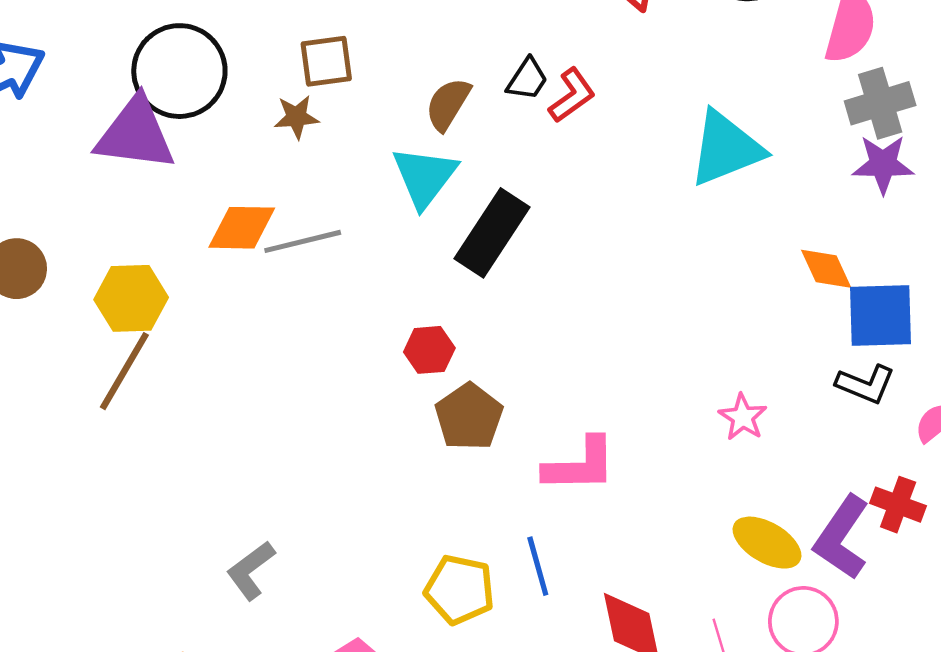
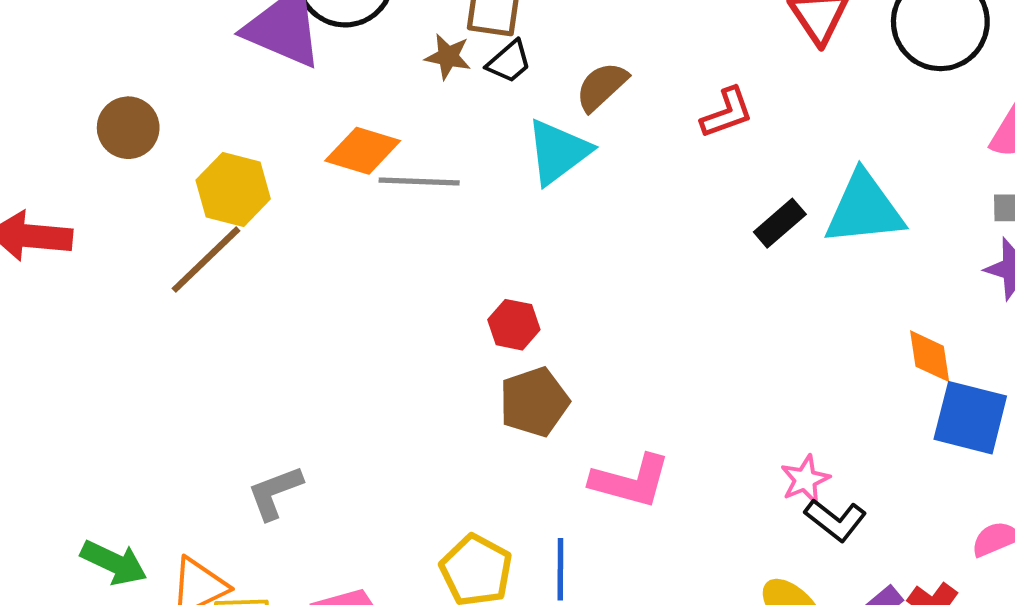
black trapezoid: (527, 79) -> (509, 62), moved
black rectangle: (492, 233) -> (780, 223), moved, size x0.6
black L-shape: (866, 384) -> (835, 520), moved

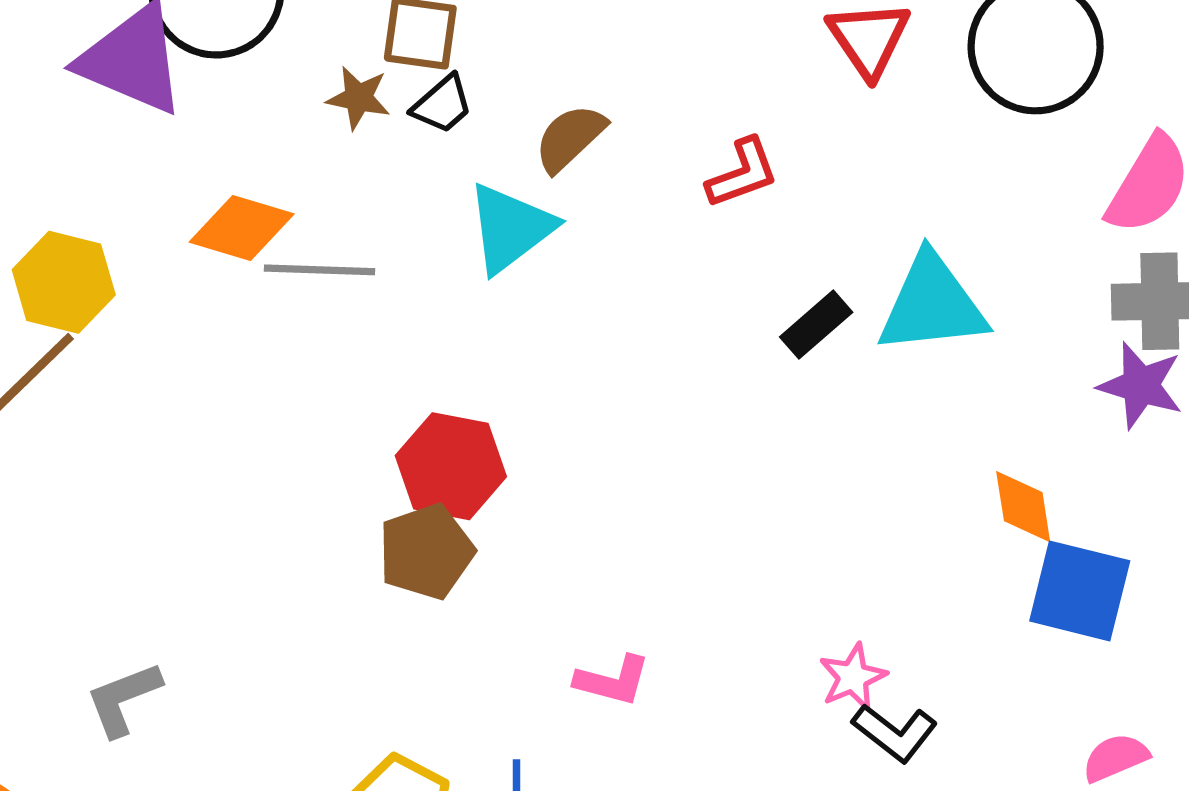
red hexagon: (514, 325) -> (451, 466), size x1.5
brown pentagon: (534, 402) -> (426, 552), moved
pink L-shape: (630, 481) -> (613, 681), size x0.7

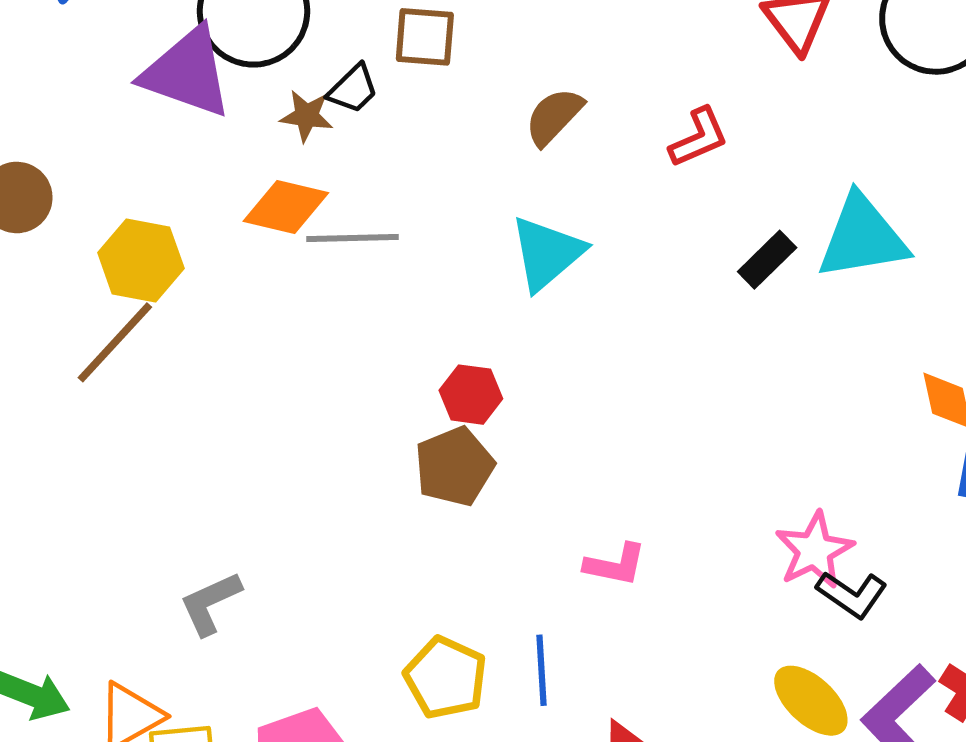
brown star: (358, 98) -> (307, 116), moved
black trapezoid: (442, 104) -> (353, 89), moved
cyan triangle: (510, 228) -> (547, 253), moved
red hexagon: (451, 466) -> (471, 395), size x0.7
pink star: (853, 677) -> (814, 550), size x1.4

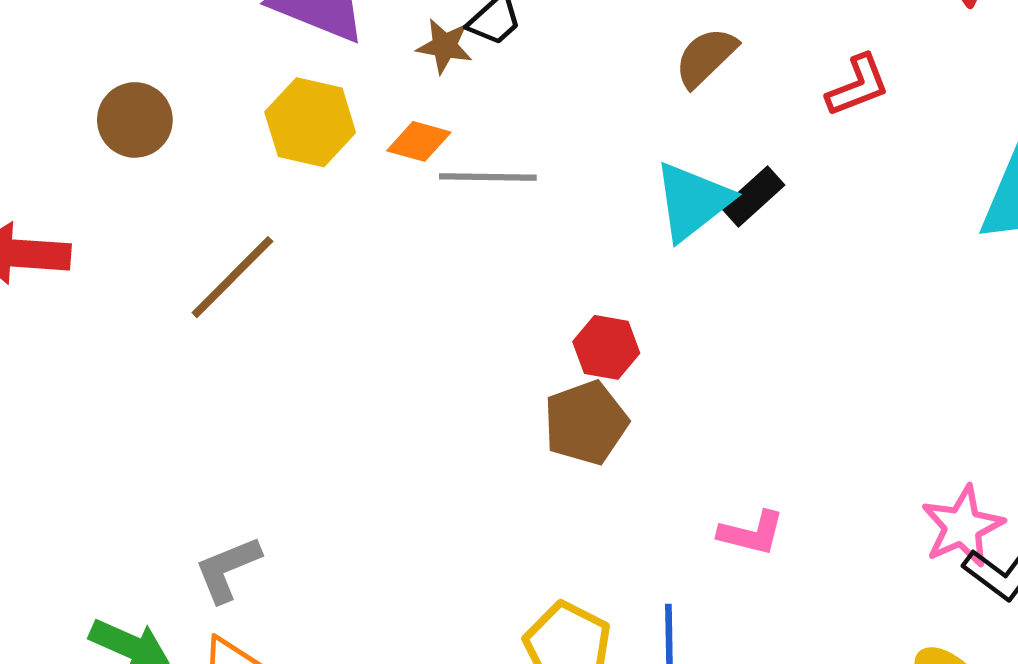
orange diamond: (286, 207) -> (419, 141), size x0.7
yellow hexagon: (141, 260) -> (310, 122), moved
black rectangle: (767, 260) -> (753, 196), moved
gray L-shape: (210, 603) -> (228, 569), moved

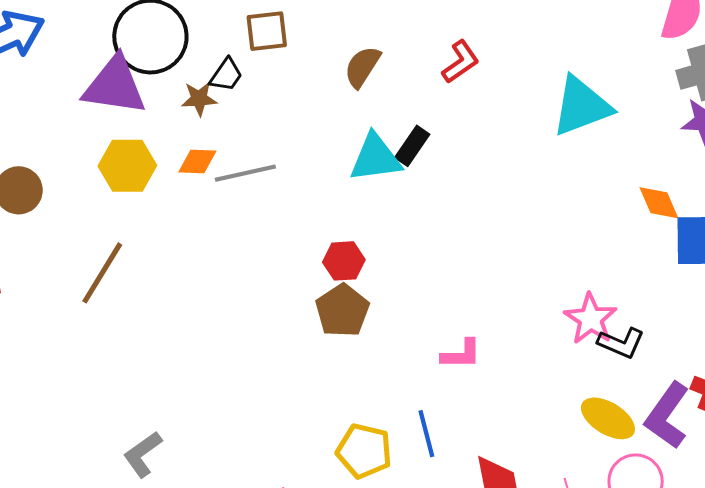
cyan triangle: (692, 201) -> (375, 158), turned 44

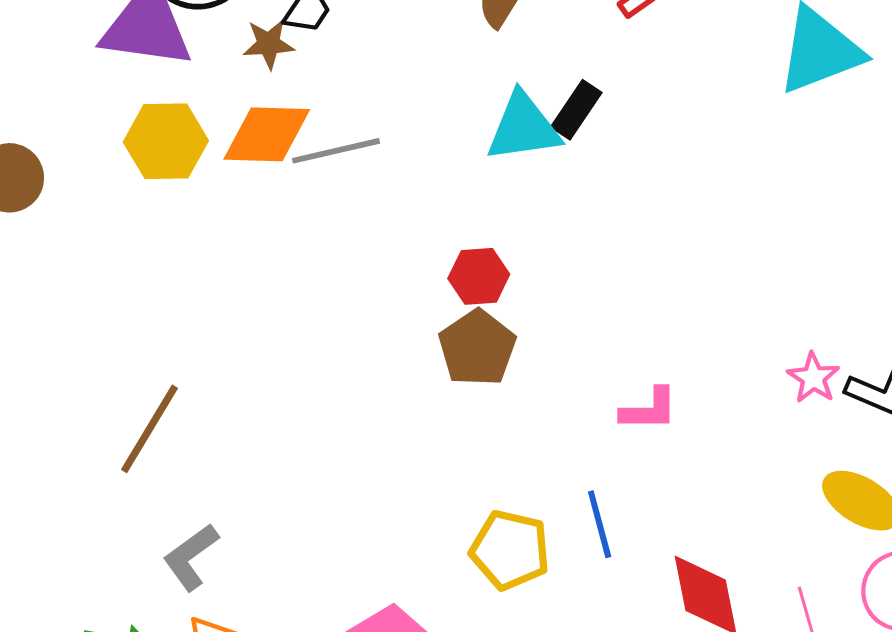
orange diamond: (197, 161) -> (267, 134), size x1.6
brown line: (102, 273) -> (149, 429), moved
pink star: (591, 319) -> (813, 378), moved, size x0.7

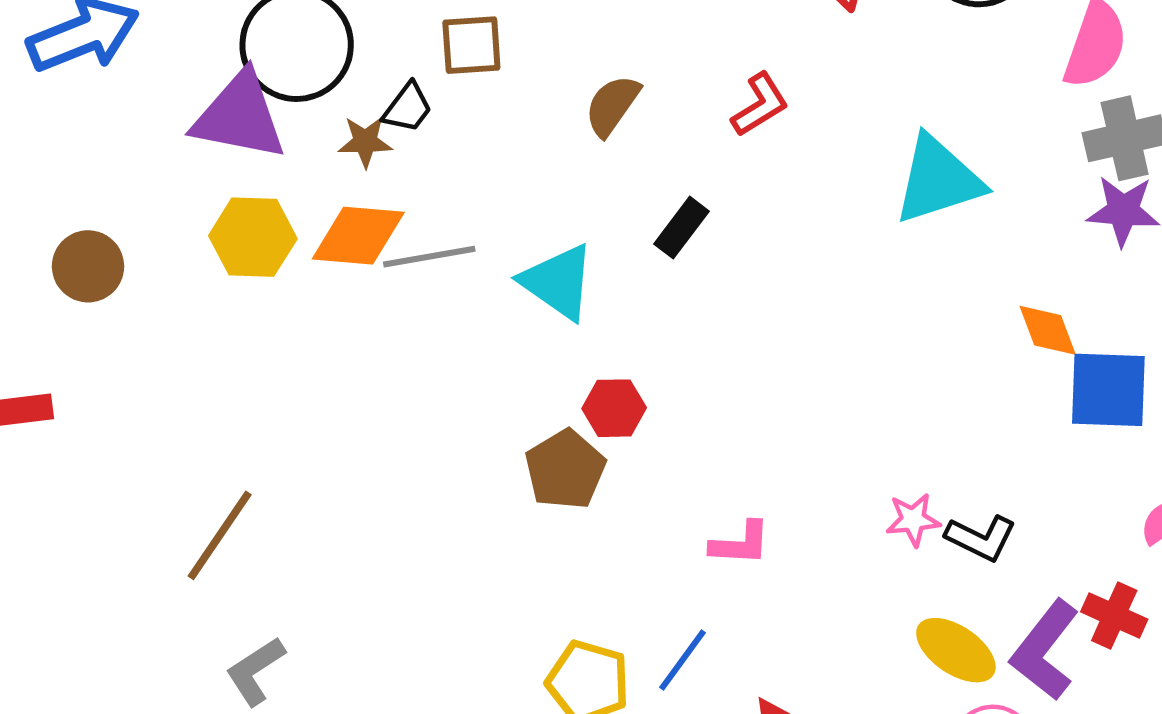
cyan triangle: (523, 127) -> (558, 282), moved, turned 40
red hexagon: (479, 276) -> (614, 408), moved
pink star: (813, 378) -> (913, 520), turned 30
blue line: (600, 524) -> (682, 660), turned 48

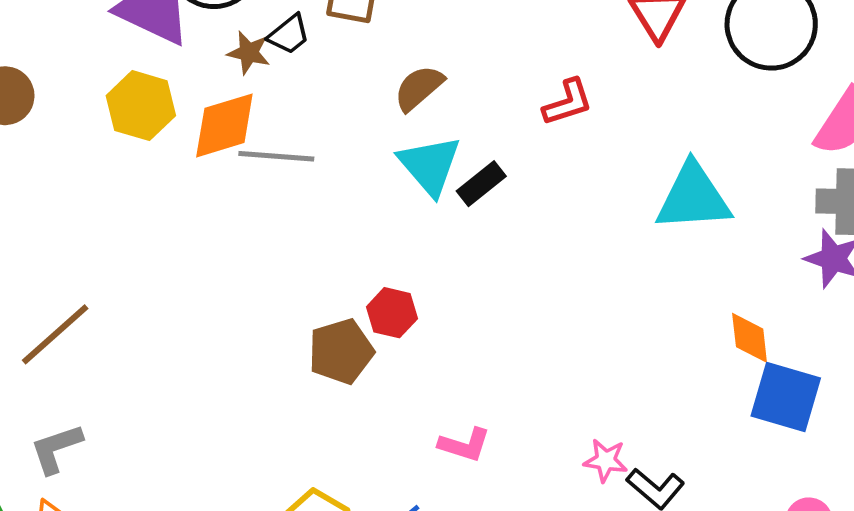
brown semicircle: (612, 105) -> (419, 88), moved
orange diamond: (358, 236) -> (224, 125), turned -36
cyan triangle: (558, 282) -> (430, 165), moved

